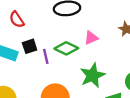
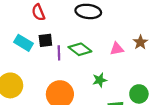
pink triangle: (91, 38) -> (117, 49), moved
green star: (92, 75) -> (100, 80), size x0.6

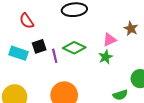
green star: (100, 80) -> (106, 57), moved

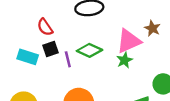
red semicircle: (27, 21) -> (45, 27), moved
pink triangle: (110, 40) -> (129, 41), size x1.6

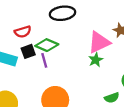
red semicircle: (45, 27) -> (23, 32), turned -70
green diamond: (89, 50) -> (47, 45), moved

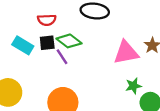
purple line: (44, 60) -> (62, 57), turned -32
green star: (96, 60) -> (133, 86), moved

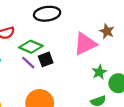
black square: (47, 43) -> (46, 59), moved

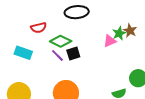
pink triangle: (85, 44) -> (110, 41), size x0.6
green star: (99, 72) -> (119, 33), moved

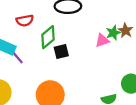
green diamond: (61, 41) -> (48, 37), turned -70
purple line: (57, 55) -> (17, 57), moved

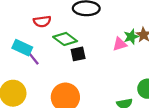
green diamond: (48, 37) -> (65, 39), turned 75

